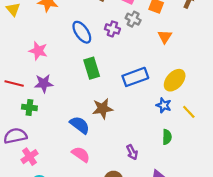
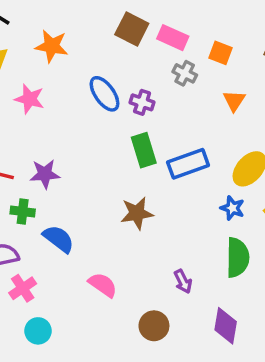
purple cross: (112, 29) -> (142, 102), moved
pink star: (38, 51) -> (29, 99), moved
green rectangle: (92, 68) -> (144, 150), moved
blue semicircle: (80, 125) -> (58, 239), moved
green semicircle: (167, 137) -> (238, 258), size x1.6

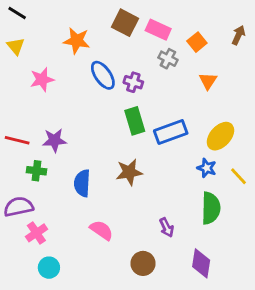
orange star: (52, 46) -> (77, 41), moved
orange square: (220, 53) -> (197, 42), turned 30
pink star: (29, 99) -> (42, 79), turned -30
blue semicircle: (58, 239) -> (82, 183), moved, turned -124

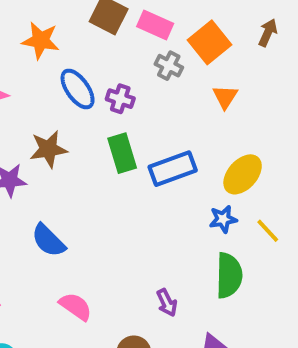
orange square: (197, 42) -> (210, 42), size x1.5
blue star: (207, 168) -> (223, 219), turned -30
brown star: (129, 172) -> (48, 149), moved
blue semicircle: (82, 183) -> (48, 240), turned -48

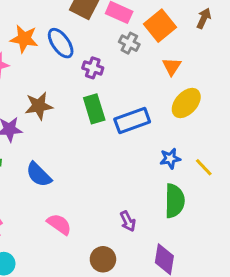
orange star: (41, 40) -> (24, 39), moved
blue ellipse: (78, 89) -> (61, 43), moved
yellow ellipse: (243, 174) -> (186, 103), moved

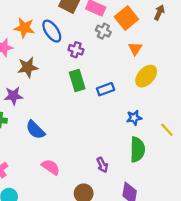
brown star: (39, 106) -> (28, 67), moved
blue rectangle: (132, 121) -> (106, 89), size x0.7
yellow line: (204, 167) -> (167, 130), moved

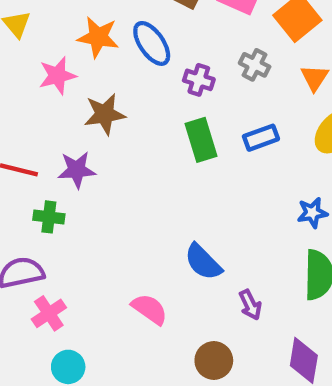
gray cross: (103, 31) -> (255, 65), moved
blue rectangle: (106, 89) -> (261, 138), moved
blue semicircle: (35, 130) -> (203, 262), moved

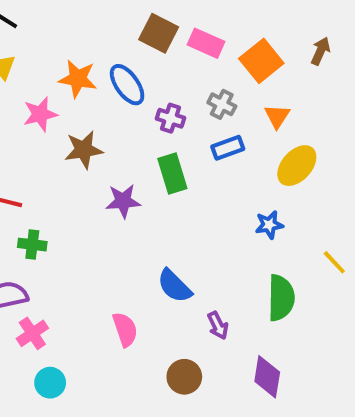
blue rectangle: (261, 138) -> (228, 148), moved
purple star: (77, 170) -> (123, 201), moved
blue star: (312, 213) -> (269, 225), moved
pink semicircle: (150, 309) -> (125, 329), turned 36

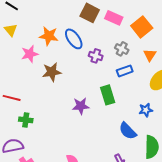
green rectangle: (172, 173) -> (108, 95), moved
purple star: (123, 201) -> (81, 106), moved
blue semicircle: (174, 286) -> (128, 131), moved

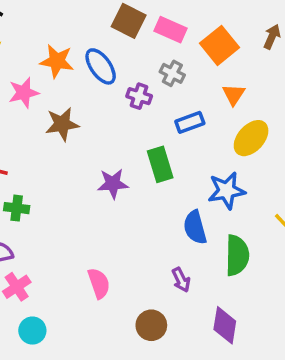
gray cross: (122, 49) -> (172, 73), moved
blue star: (146, 110) -> (227, 191), size x1.5
blue semicircle: (128, 131) -> (195, 227), turned 30

